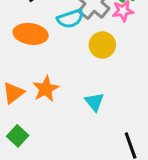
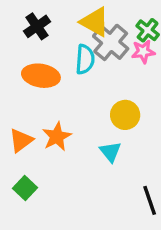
cyan semicircle: (70, 19) -> (85, 59), turned -68
yellow circle: (102, 45) -> (125, 115), moved

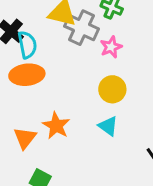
pink star: (143, 52) -> (111, 47), moved
cyan semicircle: (85, 59) -> (27, 45), moved

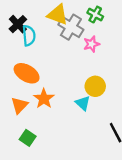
orange ellipse: (27, 75) -> (27, 73), moved, turned 30
yellow circle: (112, 89) -> (95, 86), moved

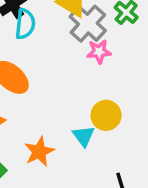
pink star: (91, 44) -> (99, 52), moved
orange star: (44, 99) -> (39, 152), moved

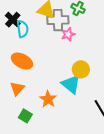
gray cross: (88, 24) -> (58, 20), turned -30
cyan triangle: (84, 136) -> (71, 84), size x1.5

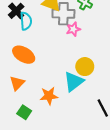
cyan triangle: (71, 84) -> (74, 82), turned 40
orange star: (48, 99) -> (49, 96), turned 30

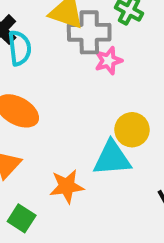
cyan triangle: (74, 82) -> (112, 158), turned 35

